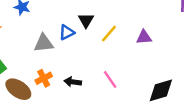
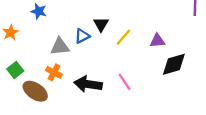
orange cross: (44, 78) -> (54, 72), moved, turned -35
black arrow: (73, 82) -> (88, 84), size x1.6
black diamond: (161, 90) -> (174, 64), moved

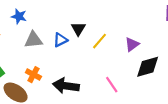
purple triangle: (157, 41) -> (132, 44), turned -32
gray triangle: (60, 47) -> (33, 40), moved
pink line: (125, 82) -> (112, 85), moved

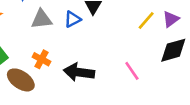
yellow line: (99, 41) -> (146, 20), moved
purple triangle: (132, 44) -> (171, 19), moved

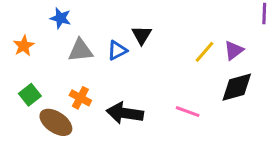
pink line: (132, 71) -> (188, 112), turned -36

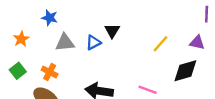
purple triangle: (234, 50) -> (197, 43), moved, turned 49
green square: (30, 95) -> (18, 71), moved
orange cross: (80, 98) -> (50, 72), moved

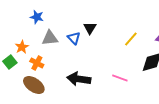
orange star: (21, 39) -> (22, 47), moved
blue triangle: (93, 43) -> (74, 38), turned -48

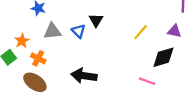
pink line: (120, 78) -> (147, 81), moved

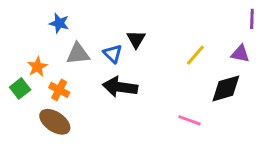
black arrow: (84, 76) -> (120, 87), moved
pink line: (147, 81) -> (190, 120), moved

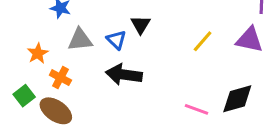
purple triangle: (240, 54) -> (249, 40), size x1.4
green square: (20, 88) -> (24, 96), moved
black diamond: (226, 88) -> (237, 99), moved

